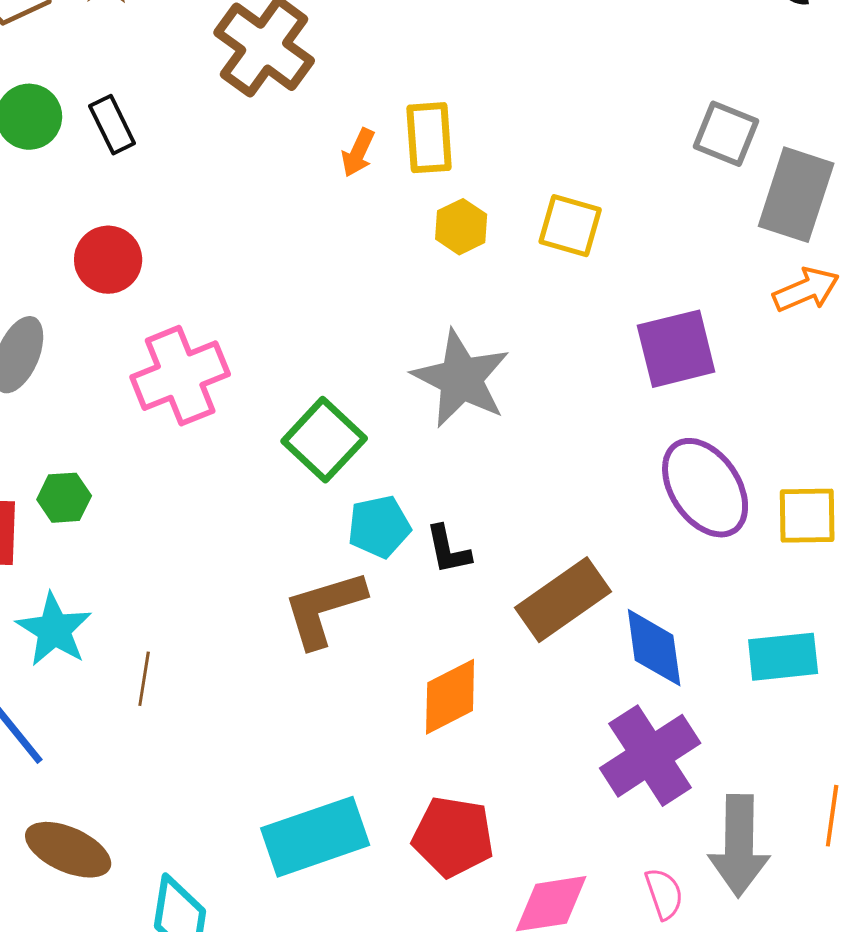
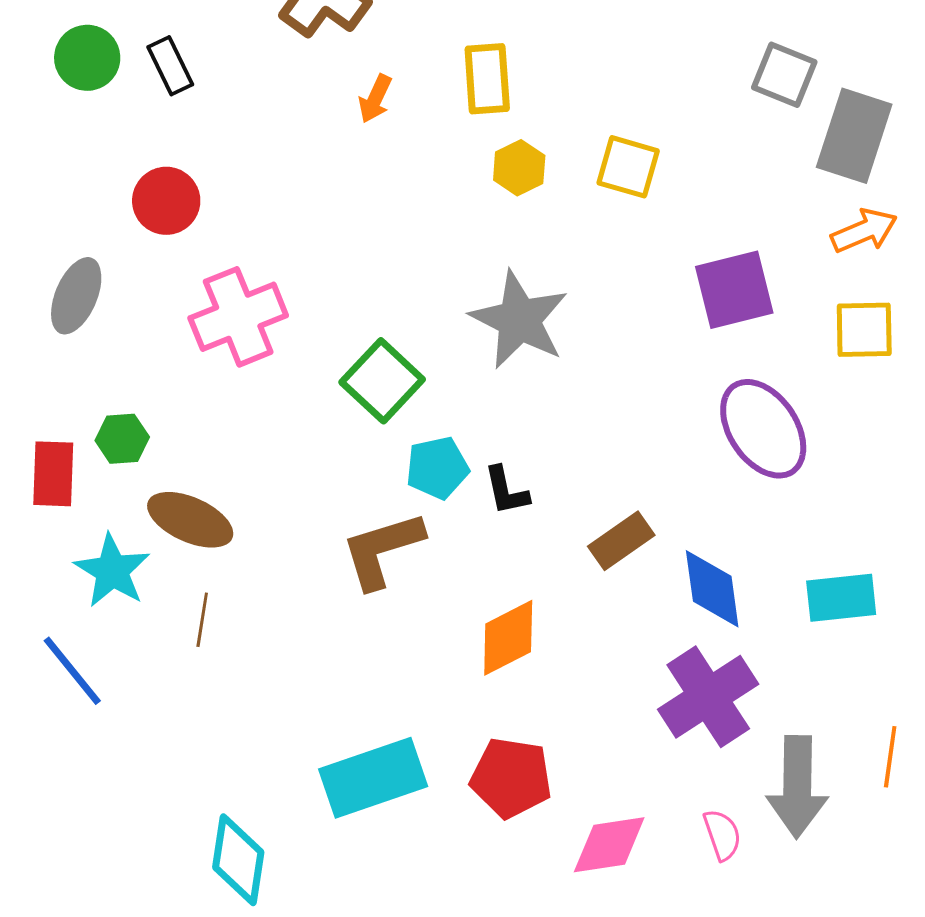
orange arrow: (358, 153) -> (375, 99), moved
yellow square: (807, 516) -> (864, 330), moved
brown rectangle: (563, 600) -> (621, 541), size x0.7
brown ellipse: (68, 850) -> (190, 520), moved

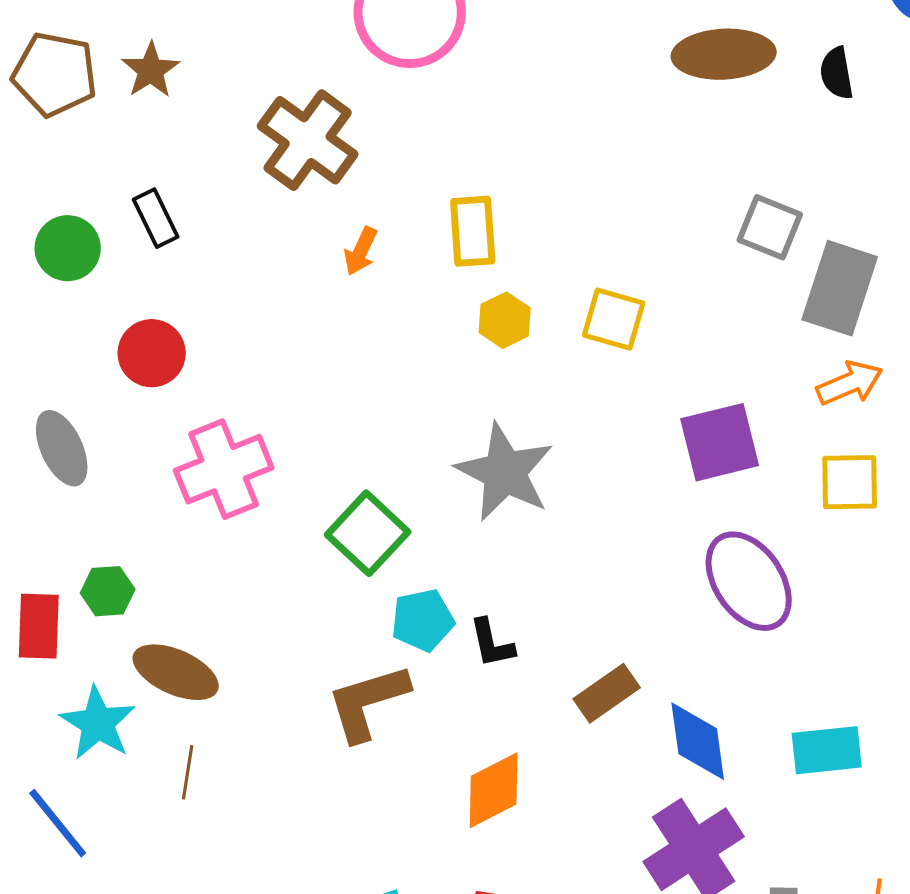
green circle: (87, 58) -> (68, 248), moved
gray ellipse: (76, 296) -> (62, 448), turned -48

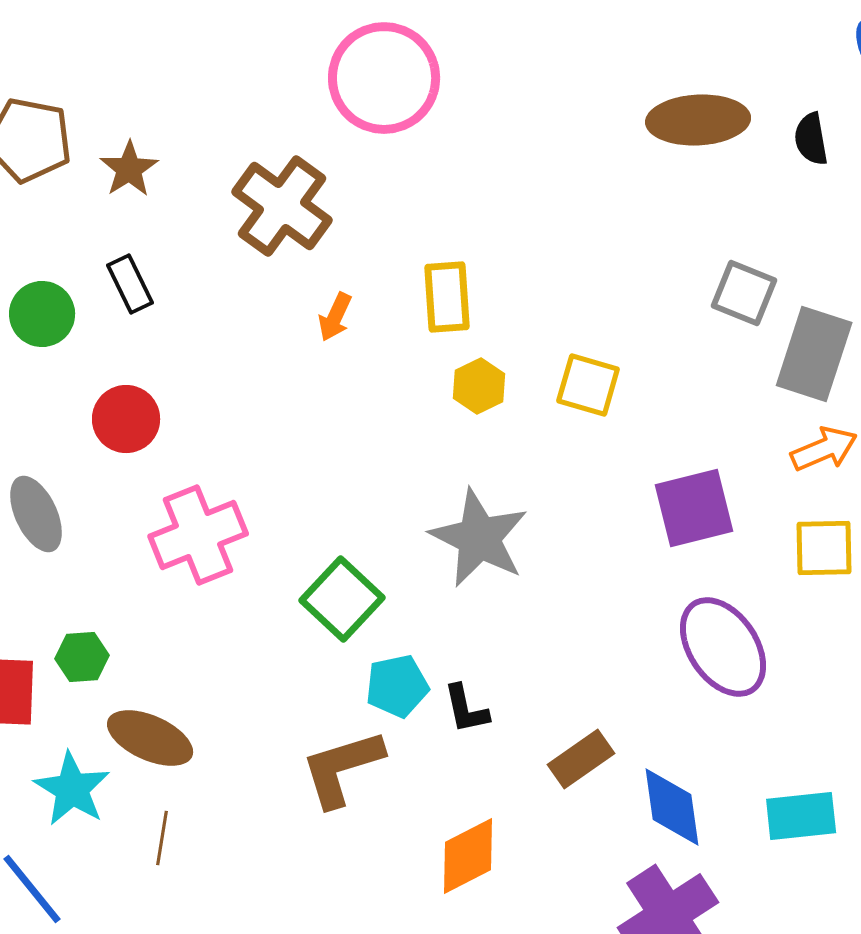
brown star: (151, 70) -> (129, 169), moved

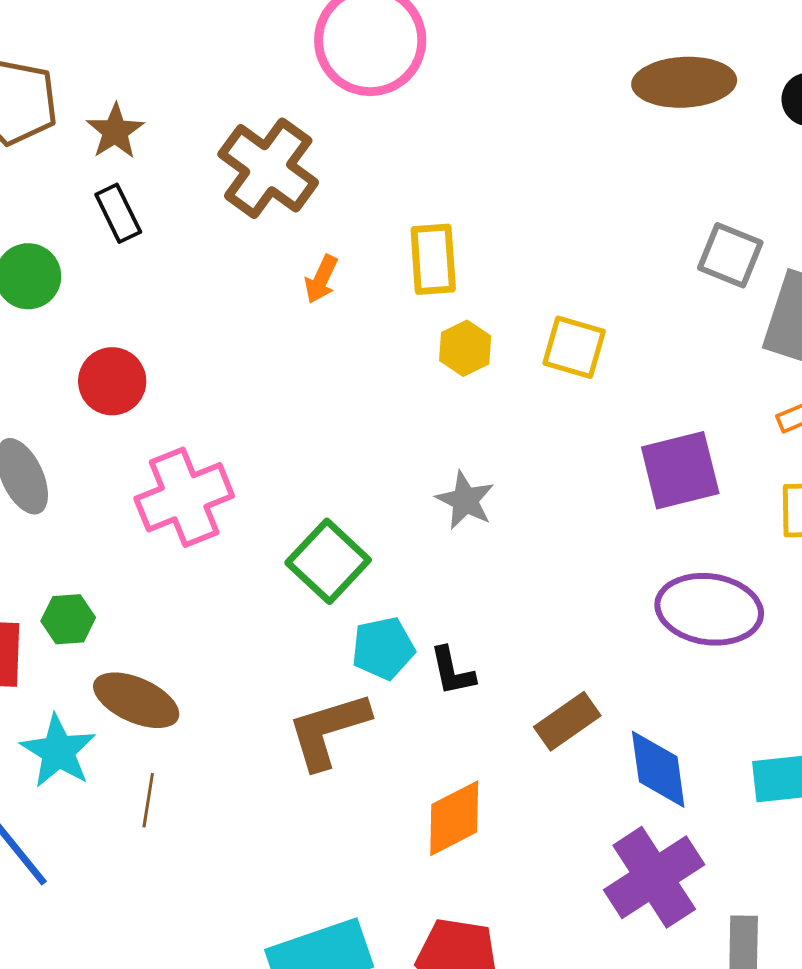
black rectangle: (130, 284) -> (118, 213), moved
gray star: (479, 538) -> (465, 500), size x0.6
purple ellipse: (723, 647) -> (709, 609), turned -48

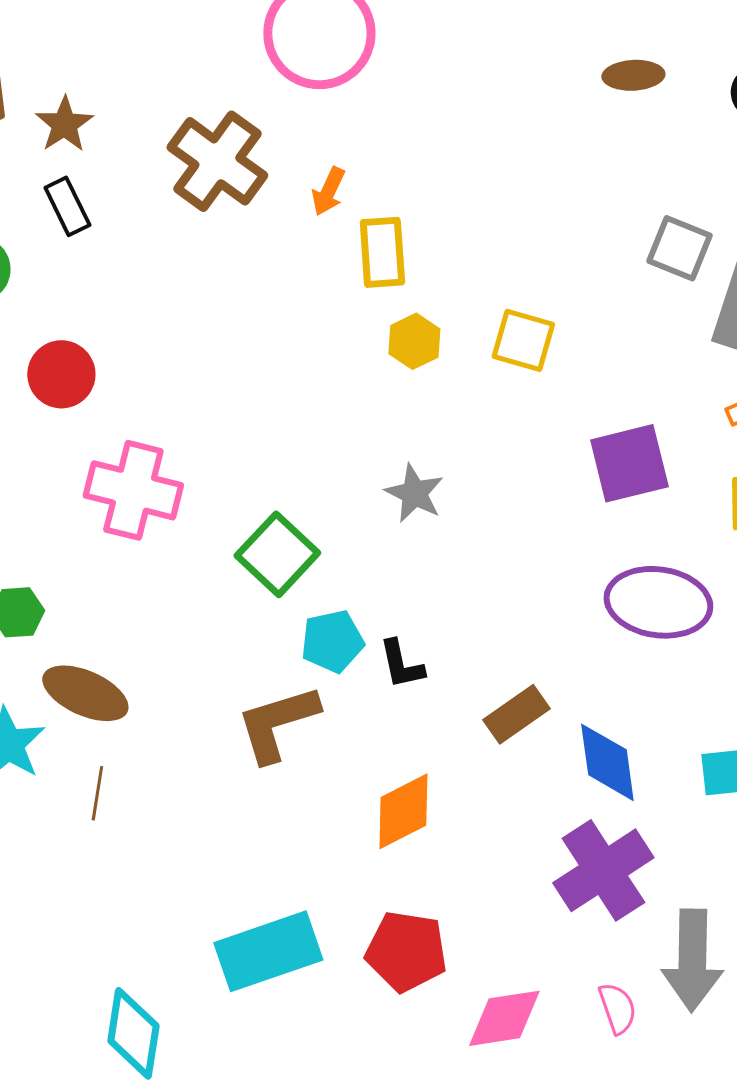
brown ellipse: (684, 82) -> (633, 75), size x0.6
orange arrow: (321, 279) -> (328, 191), moved
pink cross: (184, 497) -> (133, 490), turned 36

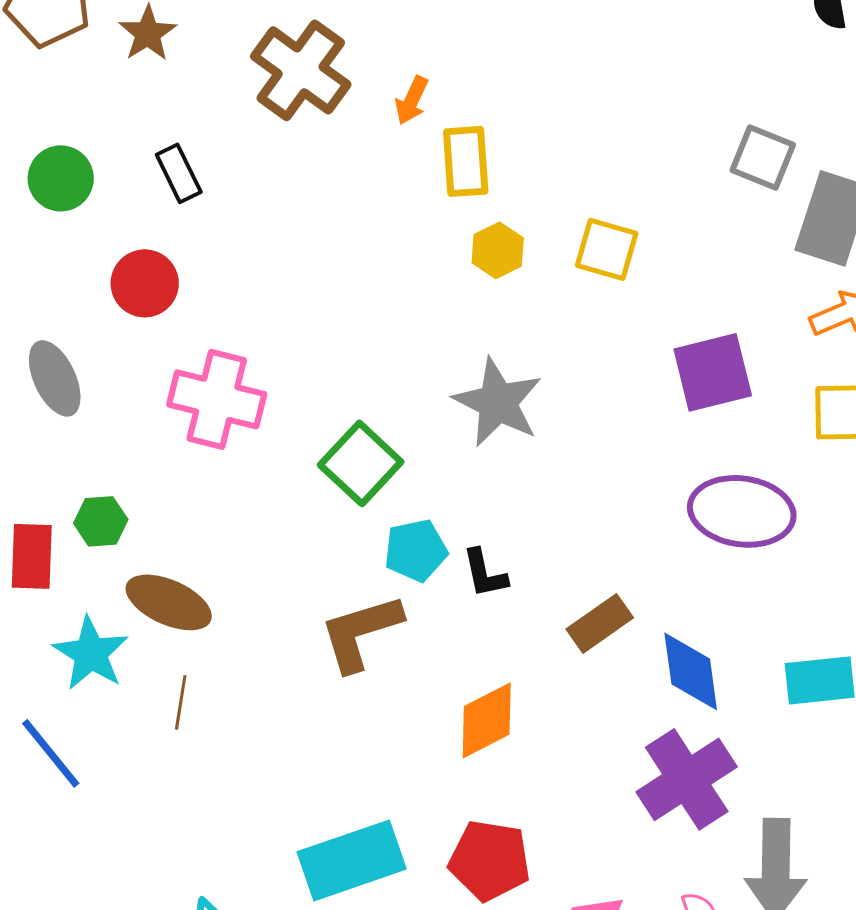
black rectangle: (67, 206) -> (179, 173), moved
gray star: (414, 493) -> (498, 402), size x1.5

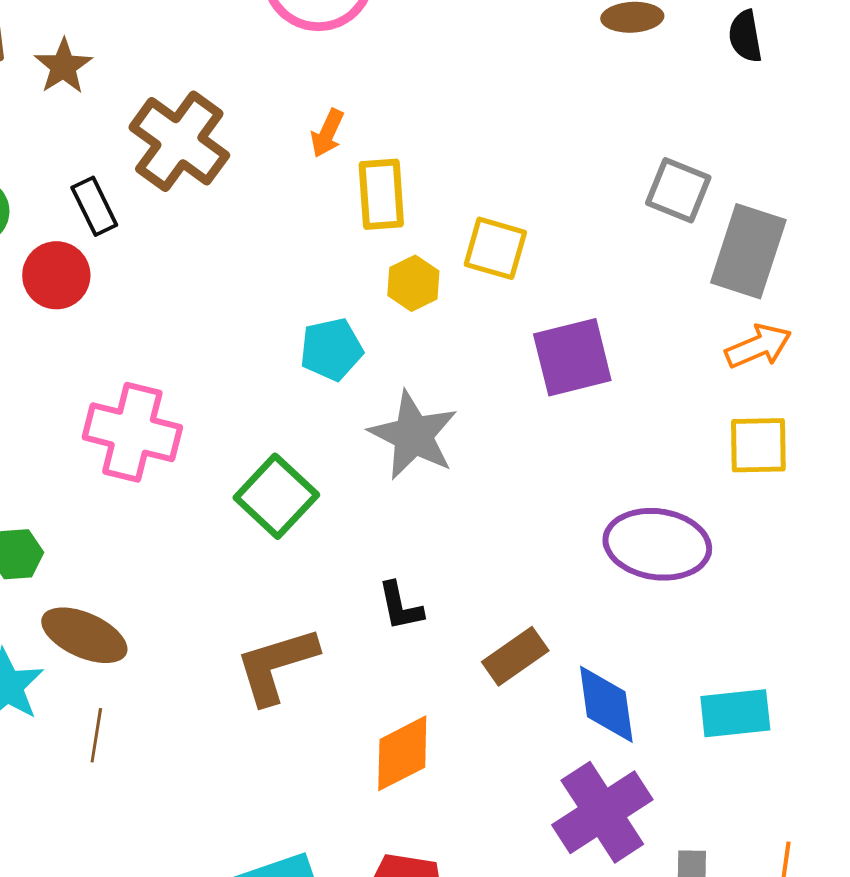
brown cross: (301, 70) -> (179, 141), moved
yellow square: (607, 249) -> (495, 248), moved
red circle: (145, 283) -> (56, 275), moved
purple square: (713, 372) -> (572, 357), moved
cyan pentagon: (416, 550) -> (331, 349), moved

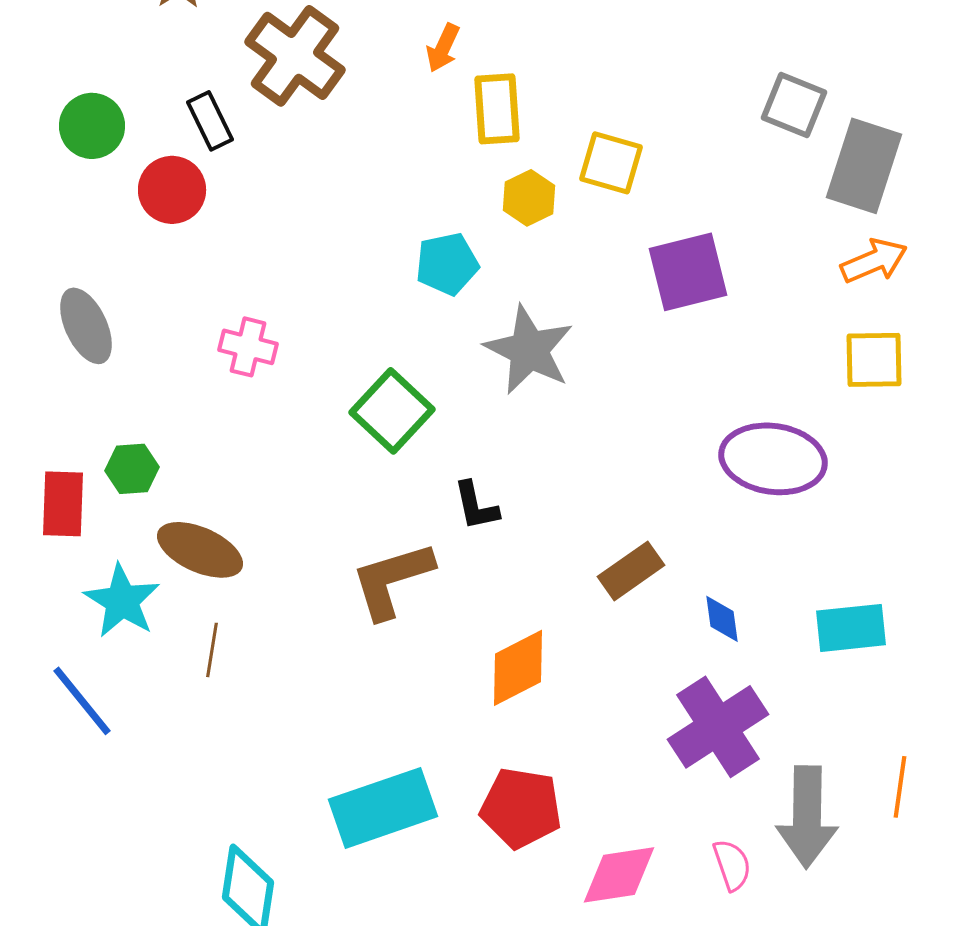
pink cross: (132, 432) -> (248, 347), size x0.6
black L-shape: (400, 606) -> (476, 506), moved
blue diamond: (606, 704) -> (722, 619), size x0.6

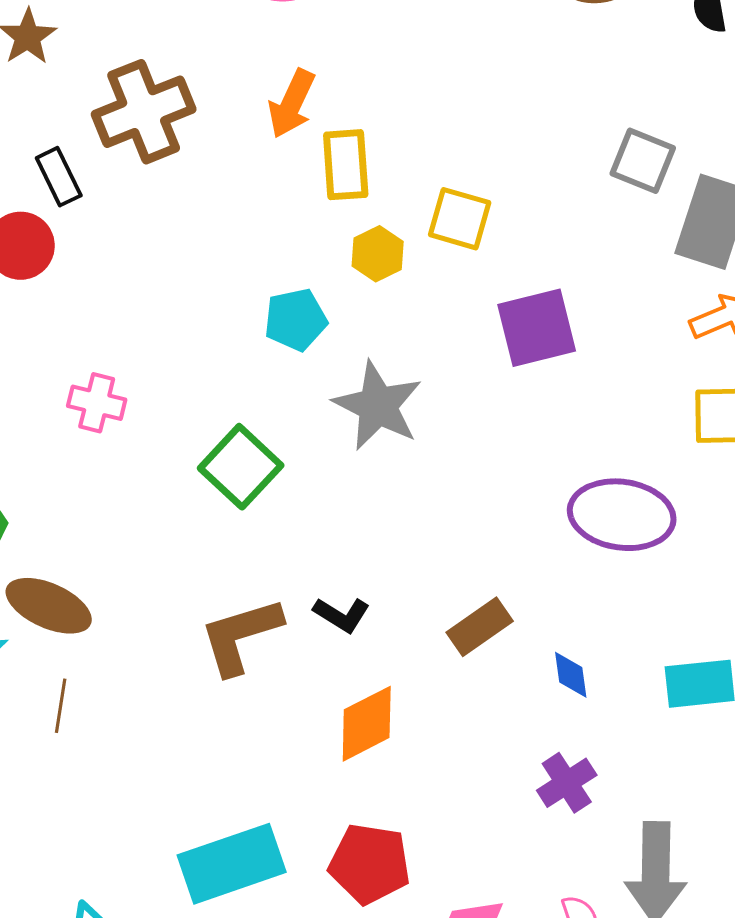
orange arrow: (443, 48) -> (292, 104), size x1.4
brown cross: (295, 56) -> (144, 112), turned 32
black L-shape: (476, 506) -> (342, 615), moved, turned -46
purple cross: (718, 727) -> (567, 783), size x0.6

